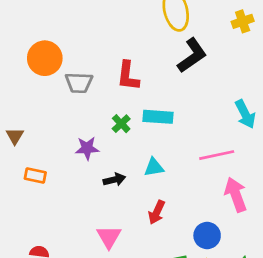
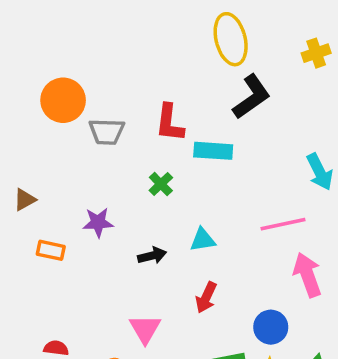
cyan rectangle: (158, 117) -> (213, 151), moved
brown triangle: (15, 136) -> (25, 200), turned 30
purple star: (87, 148) -> (98, 222), moved

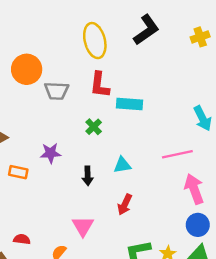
yellow ellipse: (231, 39) -> (95, 41), moved
black L-shape: (252, 97) -> (146, 30), moved
black arrow: (152, 256) -> (88, 176), turned 102
blue circle: (271, 327) -> (198, 225), moved

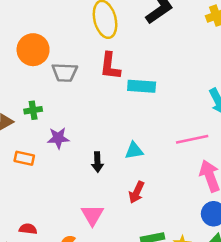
green cross: (94, 127) -> (33, 110), moved, turned 35

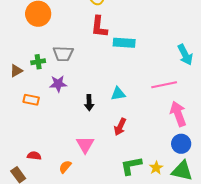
gray trapezoid: (65, 72) -> (63, 54), moved

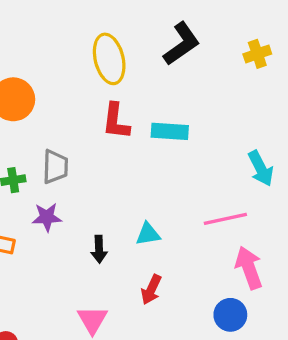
cyan rectangle: (124, 43) -> (170, 131), moved
gray trapezoid: (63, 54) -> (55, 167), turned -90
blue circle: (181, 144) -> (230, 315), moved

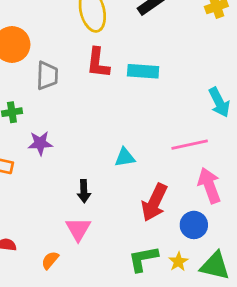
gray trapezoid: (55, 167) -> (47, 76), moved
black arrow: (99, 249) -> (84, 191), moved
red arrow: (151, 290) -> (154, 202), moved, size x1.5

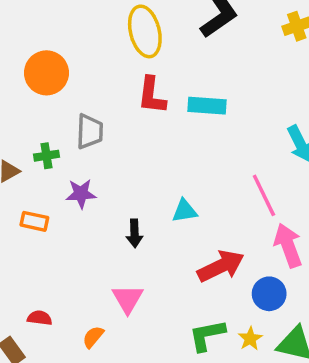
gray trapezoid: (47, 76) -> (90, 132), moved
pink line: (190, 145) -> (264, 195), turned 76
black arrow: (84, 191) -> (134, 233), moved
red arrow: (154, 202) -> (221, 266), turned -141

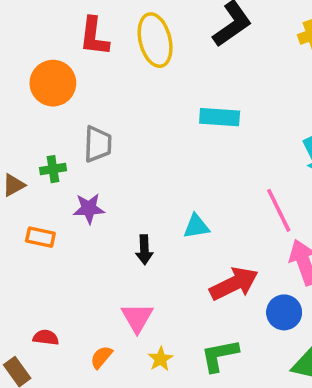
red L-shape: (152, 95) -> (94, 37), moved
yellow star: (250, 339) -> (160, 359), moved

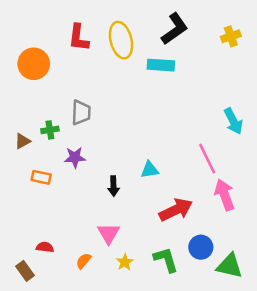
orange circle: (53, 83) -> (34, 64), moved
cyan rectangle: (220, 117) -> (161, 65), moved
blue circle: (284, 312) -> (201, 247), moved
green L-shape: (220, 355) -> (166, 260), turned 84

